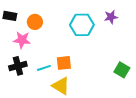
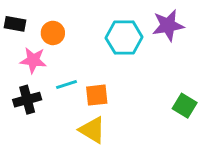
purple star: (111, 17) -> (168, 25), size x1.5
cyan line: (44, 68) -> (67, 84), moved

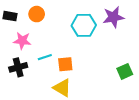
orange circle: (53, 33) -> (37, 14), moved
green square: (185, 106) -> (125, 71), turned 35

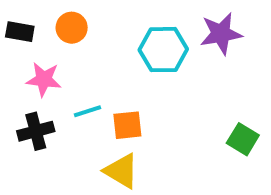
green square: (125, 71) -> (243, 139), turned -35

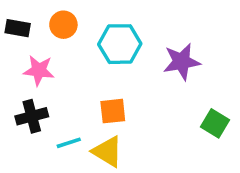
purple star: (221, 34) -> (182, 62), moved
cyan hexagon: (163, 50) -> (120, 44), moved
cyan line: (88, 111) -> (69, 143), moved

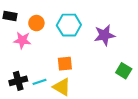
orange circle: (63, 25) -> (36, 23), moved
black cross: (32, 116) -> (18, 81), moved

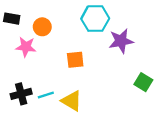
cyan hexagon: (69, 25) -> (95, 19), moved
orange square: (65, 64) -> (75, 60), moved

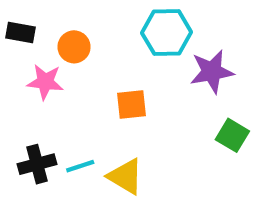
green square: (143, 82) -> (232, 135), moved

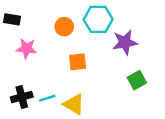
orange circle: (74, 47) -> (64, 27), moved
green square: (232, 135) -> (137, 80), turned 30

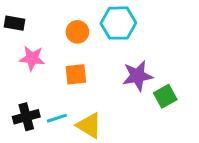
purple star: (125, 42) -> (137, 76), moved
orange square: (78, 62) -> (76, 74), moved

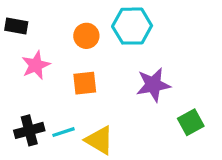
pink star: (32, 58) -> (36, 65), turned -30
green square: (165, 96) -> (191, 122), moved

